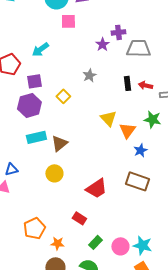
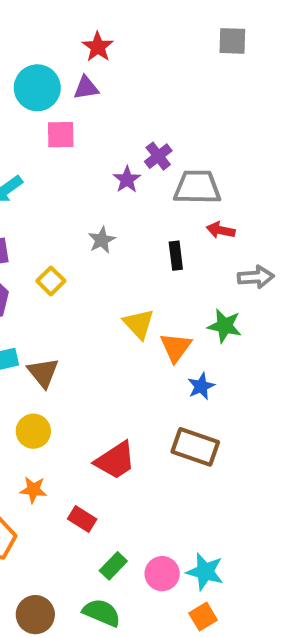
purple cross: (118, 32) -> (158, 156), turned -32
red arrow: (145, 85) -> (221, 230), moved
brown triangle: (59, 143) -> (43, 373), turned -30
orange star: (57, 243) -> (33, 490), moved

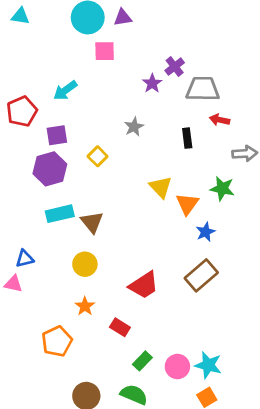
brown rectangle: (195, 447) -> (201, 275), turned -60
orange star: (33, 490) -> (85, 306), turned 30

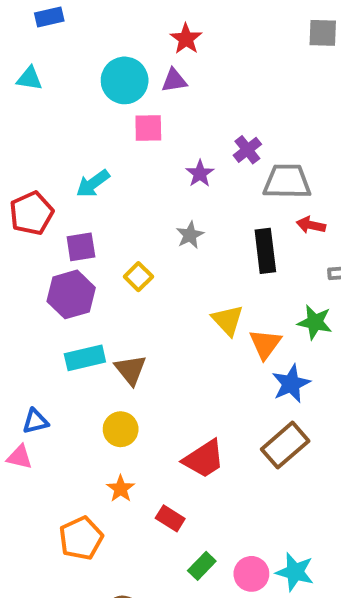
purple star: (152, 83) -> (200, 174), moved
black rectangle: (187, 138) -> (265, 251), size x1.5
blue star: (205, 232) -> (291, 384), size x1.4

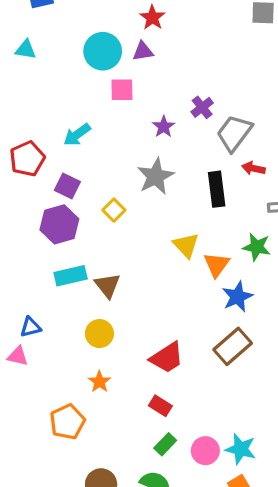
gray trapezoid: (287, 181) -> (234, 133), turned -54
gray star: (190, 235) -> (156, 176), size x1.6
purple square: (81, 247) -> (67, 186), turned 35
red rectangle: (170, 518) -> (160, 406), moved

